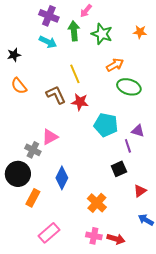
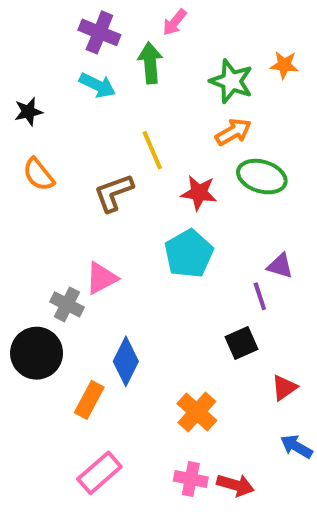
green star: (102, 34) -> (231, 81), moved
brown L-shape: (56, 95) -> (114, 193), turned -85
red star: (80, 102) -> (199, 193), moved
cyan pentagon: (106, 125) -> (189, 254), moved, turned 30
orange rectangle: (33, 198) -> (89, 400), moved

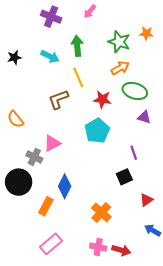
green arrow: (150, 63) -> (77, 46), moved
cyan arrow: (97, 85) -> (50, 56), moved
orange semicircle: (39, 175) -> (15, 119), moved
purple triangle: (280, 266) -> (144, 117), moved

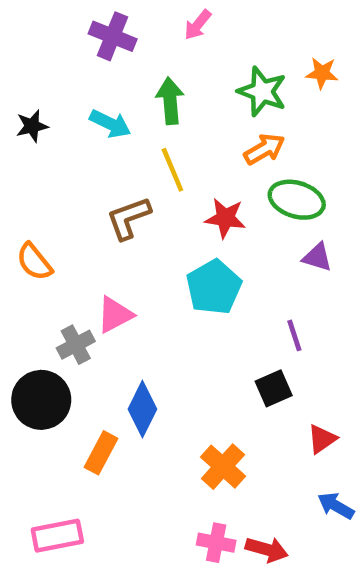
gray cross: (34, 157) -> (76, 345), turned 35
pink rectangle: (51, 244) -> (57, 536), moved, turned 30

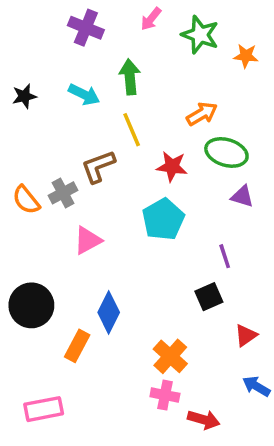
green star: (262, 92) -> (200, 35), moved
gray cross: (76, 345) -> (63, 193), moved
pink cross: (216, 543) -> (165, 395), moved

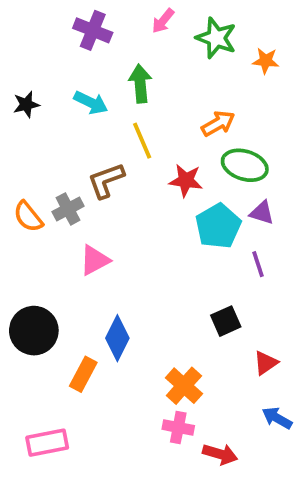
cyan pentagon: (163, 219) -> (218, 226), moved
purple line: (225, 256) -> (258, 264), moved

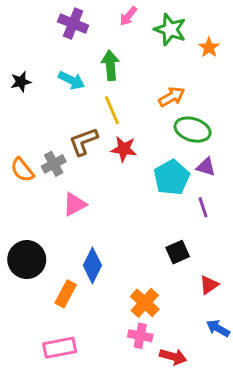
orange star: (266, 61) -> (209, 47), turned 30
red star: (186, 180) -> (124, 149), moved
pink rectangle: (47, 443) -> (60, 348), moved

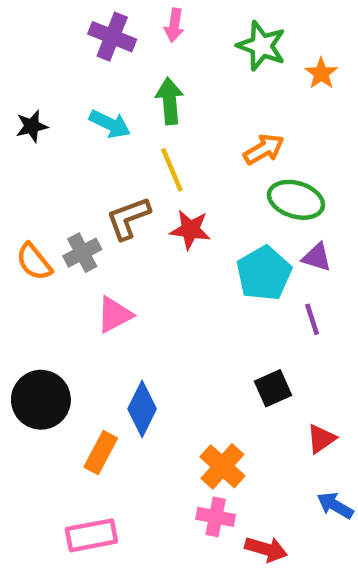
pink arrow: (128, 16) -> (174, 25), moved, turned -30

